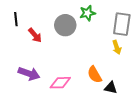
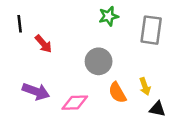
gray circle: (65, 25) -> (99, 61), moved
yellow arrow: (117, 47) -> (145, 86), moved
black triangle: (111, 88) -> (157, 109), moved

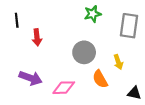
red arrow: (43, 44) -> (37, 37), turned 35
yellow arrow: (145, 86) -> (118, 62), moved

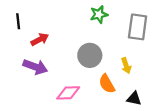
red arrow: (37, 37) -> (40, 39), turned -112
purple arrow: (31, 78) -> (35, 67), moved
black triangle: (134, 93) -> (134, 99), moved

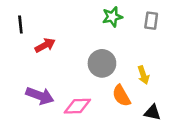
gray rectangle: (138, 27) -> (151, 21), moved, size x0.6
purple arrow: (35, 67) -> (40, 96), moved

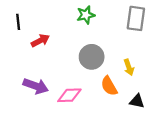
green star: (112, 17) -> (86, 15), moved
gray rectangle: (151, 21) -> (136, 18), size x1.5

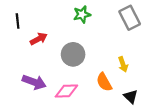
gray rectangle: (136, 18) -> (130, 18), turned -35
gray circle: (92, 57) -> (73, 54), moved
black triangle: (137, 101) -> (131, 97), turned 32

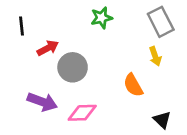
gray circle: (73, 54) -> (73, 67), moved
yellow arrow: (123, 64) -> (155, 56), moved
orange semicircle: (104, 82) -> (133, 85), moved

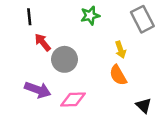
black line: (22, 26) -> (29, 17), moved
red arrow: (48, 48) -> (43, 42), turned -102
yellow arrow: (155, 56) -> (120, 50), moved

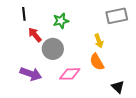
green star: (90, 16) -> (61, 21), moved
gray rectangle: (142, 19) -> (117, 16), turned -75
pink diamond: (73, 100) -> (70, 74), moved

